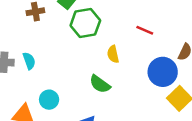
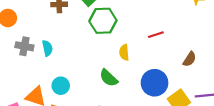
red line: (145, 30) -> (156, 35), turned -49
blue circle: (163, 72) -> (155, 83), moved

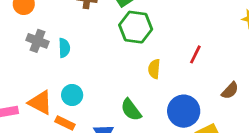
red line: (156, 35) -> (195, 54), turned -56
green semicircle: (109, 78) -> (131, 110), moved

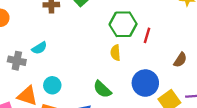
green hexagon: (136, 27) -> (123, 24), moved
gray cross: (37, 41) -> (17, 61), moved
cyan semicircle: (64, 48) -> (39, 48), turned 70

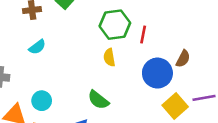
cyan semicircle: (39, 48) -> (37, 47), moved
blue circle: (145, 83) -> (157, 73), moved

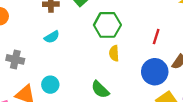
green hexagon: (115, 25) -> (107, 25), moved
red line: (143, 35) -> (156, 37), moved

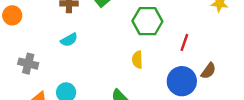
green hexagon: (107, 25) -> (147, 21), moved

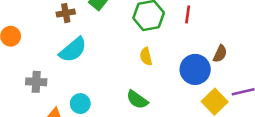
cyan semicircle: (69, 40) -> (73, 50), size x1.6
red line: (184, 42) -> (188, 14), moved

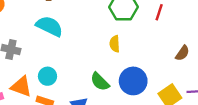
cyan semicircle: (73, 50) -> (49, 26), turned -124
blue circle: (195, 69) -> (133, 81), moved

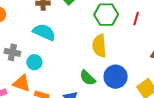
yellow semicircle: (115, 44) -> (99, 46), size x1.6
cyan circle: (47, 76) -> (34, 62), moved

